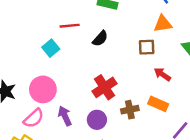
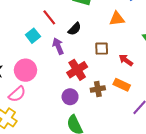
orange triangle: (163, 24) -> (117, 19), moved
red line: (70, 26) -> (49, 17), turned 56
brown square: (147, 47) -> (102, 49), moved
purple arrow: (65, 116) -> (58, 46), moved

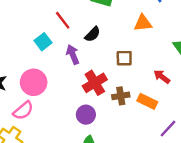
red arrow: (126, 60) -> (162, 77), moved
brown cross: (98, 89) -> (121, 96), moved

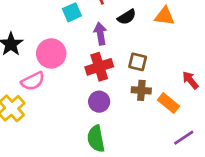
orange triangle: (143, 23) -> (164, 16), moved
brown square: (124, 58) -> (138, 62), moved
red cross: (95, 83) -> (99, 67), moved

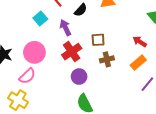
orange rectangle: (169, 103) -> (138, 63), moved, turned -63

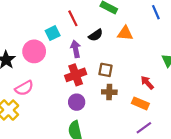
pink circle: (34, 52) -> (34, 51), moved
orange rectangle: (138, 63) -> (140, 103), turned 49

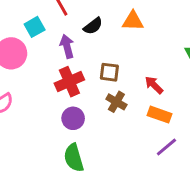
red arrow: (147, 83) -> (154, 85), moved
brown cross: (109, 92) -> (116, 102), turned 32

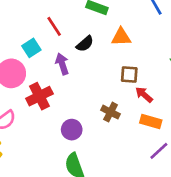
brown square: (109, 72) -> (129, 75), moved
red cross: (69, 82) -> (39, 96), moved

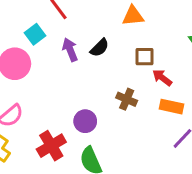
black semicircle: (85, 44) -> (100, 48), moved
red cross: (39, 96) -> (51, 146), moved

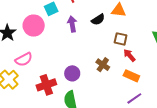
black semicircle: (100, 48) -> (98, 20), moved

